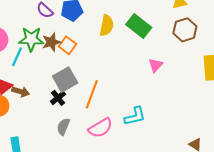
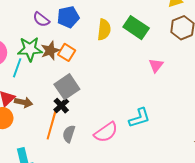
orange line: (92, 94) -> (52, 125), moved

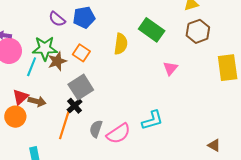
yellow semicircle: (104, 30) -> (121, 44), moved
brown star: (50, 51) -> (57, 61), moved
gray semicircle: (69, 134) -> (96, 129), moved

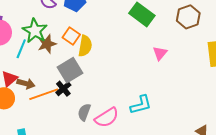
yellow semicircle: (121, 44) -> (85, 46), moved
green star: (45, 48) -> (35, 31), turned 30
orange line: (64, 125) -> (44, 94), moved, turned 52

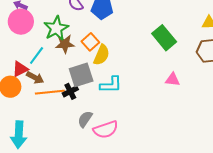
cyan line: (21, 49) -> (37, 56), moved
pink triangle: (160, 53) -> (173, 80), turned 42
cyan L-shape: (141, 105) -> (111, 85), moved

